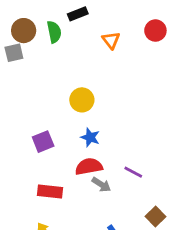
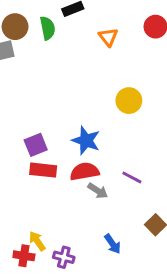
yellow circle: (82, 100) -> (129, 101), moved
blue star: (90, 137) -> (86, 140), size x1.4
red rectangle: (50, 192) -> (43, 170), moved

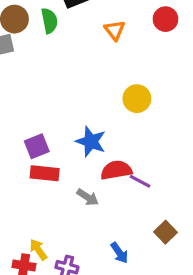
red semicircle: (85, 172) -> (116, 170), moved
gray arrow: (98, 191) -> (88, 197), moved

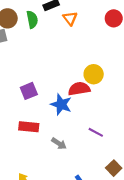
orange triangle: (115, 30) -> (70, 18), moved
purple square: (37, 146) -> (29, 91), moved
red semicircle: (116, 170) -> (79, 89), moved

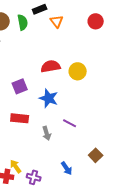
red semicircle: (79, 89) -> (51, 66), moved
purple line: (96, 132) -> (70, 123), moved
gray arrow: (59, 144) -> (47, 133), turned 40

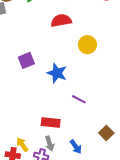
red semicircle: (51, 66) -> (61, 20), moved
red rectangle: (20, 118) -> (51, 122), moved
gray arrow: (47, 133) -> (50, 144), moved

